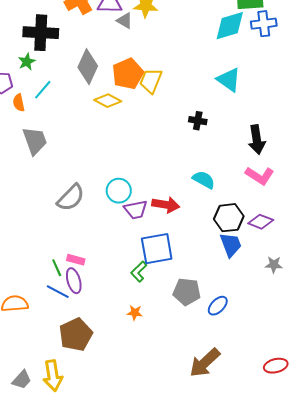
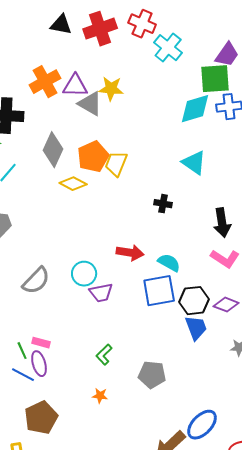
gray triangle: (125, 21) -> (90, 104), size x1.5
red arrow: (166, 205) -> (130, 253), moved
blue square: (157, 249) -> (159, 291), moved
blue ellipse: (218, 306) -> (202, 425), moved, size x1.5

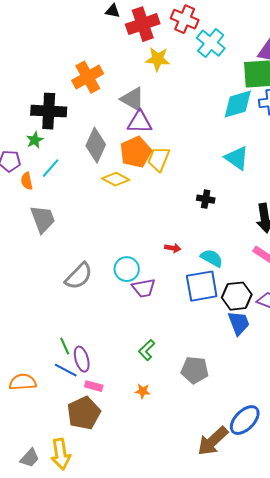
black triangle: (61, 25) -> (113, 11), moved, size x0.7
purple triangle: (75, 86) -> (140, 122), moved
yellow star: (111, 89) -> (158, 59), moved
red arrow: (130, 253) -> (173, 248), size x0.6
pink rectangle: (41, 343) -> (94, 386), moved

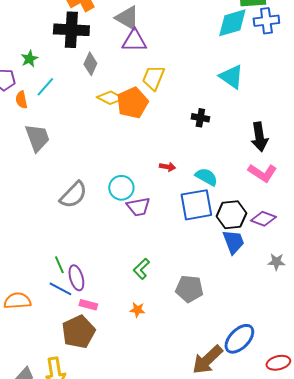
black cross: (49, 111) -> (71, 30), moved
gray diamond: (96, 145) -> (90, 64), size x0.7
orange pentagon: (136, 152) -> (132, 103), moved

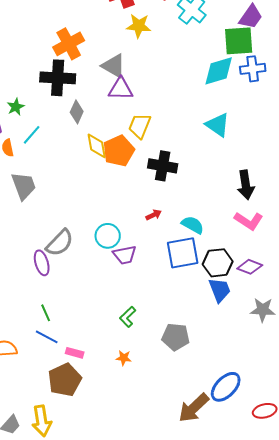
yellow diamond: (110, 98) -> (97, 146), turned 52
black cross: (200, 118) -> (163, 166), moved, size x1.6
red arrow: (167, 167) -> (154, 215), turned -35
gray star: (276, 262) -> (263, 310), size x1.4
purple ellipse: (76, 278) -> (42, 263), moved

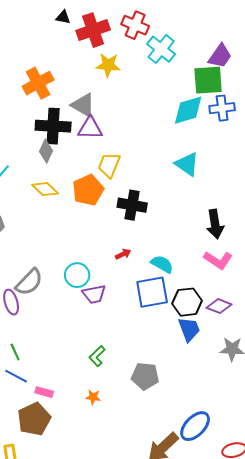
black cross: (58, 78) -> (53, 126), moved
yellow diamond: (97, 146) -> (45, 189), moved, turned -36

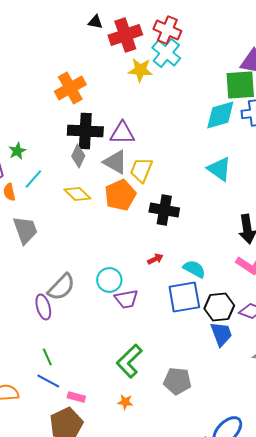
cyan cross: (161, 49) -> (166, 53), moved
gray triangle: (83, 105) -> (115, 162), moved
green L-shape: (97, 356) -> (129, 361), size x1.6

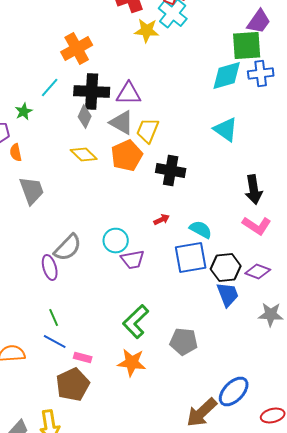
cyan line: (33, 179) -> (50, 88), moved
orange star: (125, 402) -> (132, 362), size x1.8

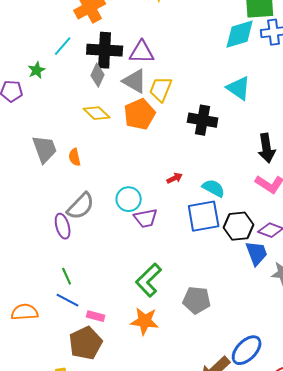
orange semicircle: (16, 152) -> (75, 157), moved
black cross: (171, 170) -> (203, 120), moved
blue trapezoid: (228, 294) -> (257, 253), moved

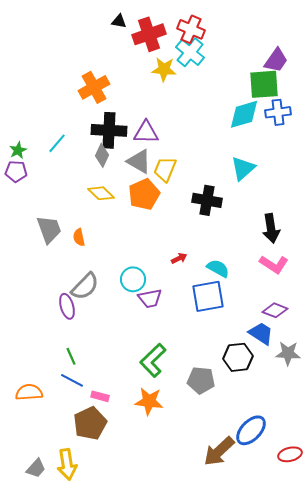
cyan line: (63, 46) -> (57, 143), moved
green star: (37, 70) -> (18, 150), moved
cyan triangle: (239, 88) -> (243, 168), turned 44
black hexagon: (239, 226) -> (238, 357), moved
blue trapezoid: (257, 253) -> (261, 333), turned -36

